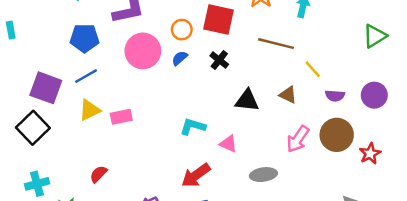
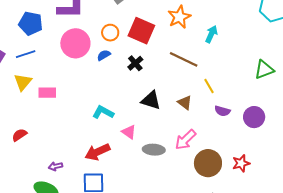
yellow triangle: (90, 110) -> (23, 82), turned -36
brown circle: (337, 135) -> (208, 163), moved
gray ellipse: (263, 175) -> (154, 150), moved

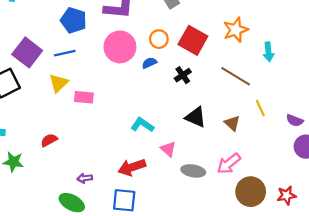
cyan arrow: (211, 34) -> (268, 52), turned 144
purple semicircle: (222, 111) -> (295, 120), moved

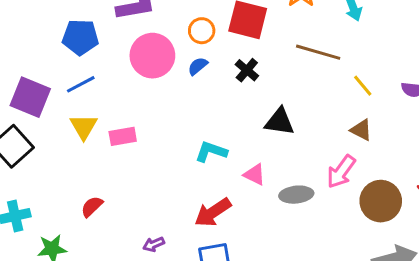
brown triangle: (232, 123) -> (361, 130), moved

